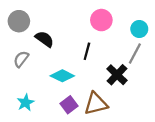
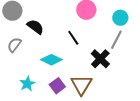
black line: (87, 51) -> (73, 38), turned -49
cyan star: (26, 103) -> (27, 84), moved
brown triangle: (96, 104) -> (81, 85), turned -45

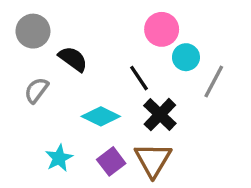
cyan circle: (120, 18) -> (186, 57), moved
black cross: (100, 59) -> (160, 115), moved

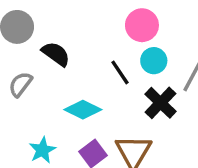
cyan circle: (186, 57) -> (154, 61), moved
black cross: (160, 115) -> (161, 103), moved

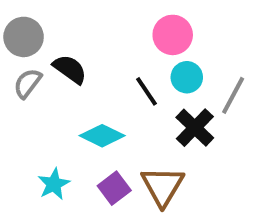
gray semicircle: (20, 84) -> (28, 83), moved

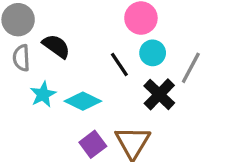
gray semicircle: (28, 83) -> (21, 58), turned -40
cyan star: (54, 184) -> (43, 94), moved

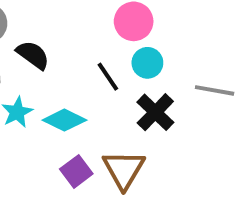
gray line: (191, 68) -> (215, 90), moved, turned 72

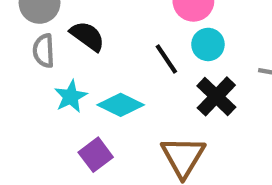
purple square: (76, 171) -> (96, 155), moved

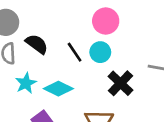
cyan circle: (208, 44) -> (100, 52), moved
black line: (166, 59) -> (75, 52), moved

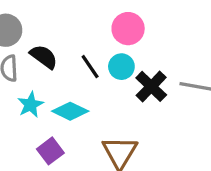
black cross: (121, 83) -> (151, 86), moved

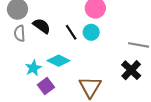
black cross: (151, 86) -> (131, 70), moved
cyan star: (30, 105) -> (33, 68), moved

